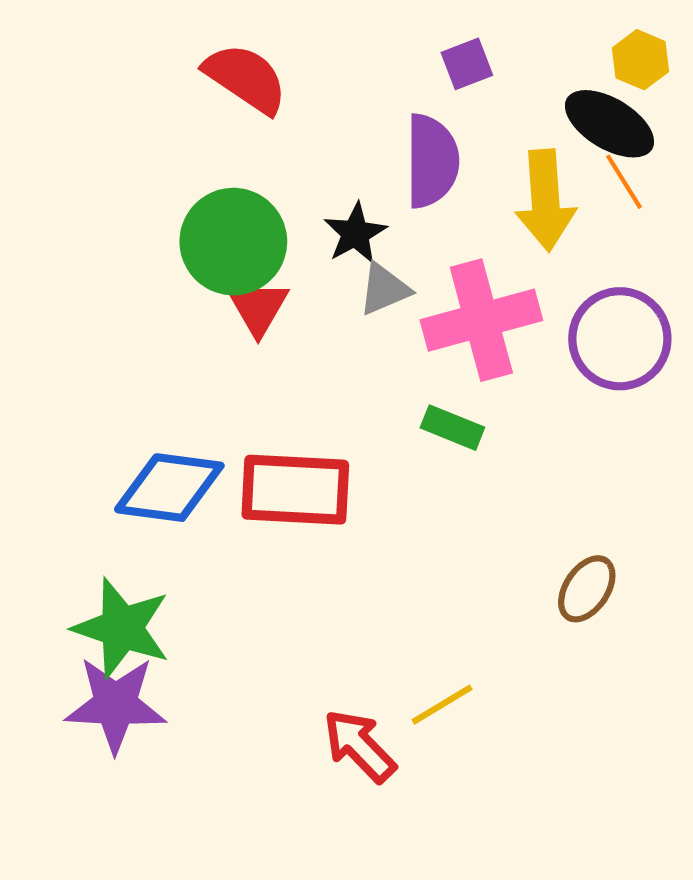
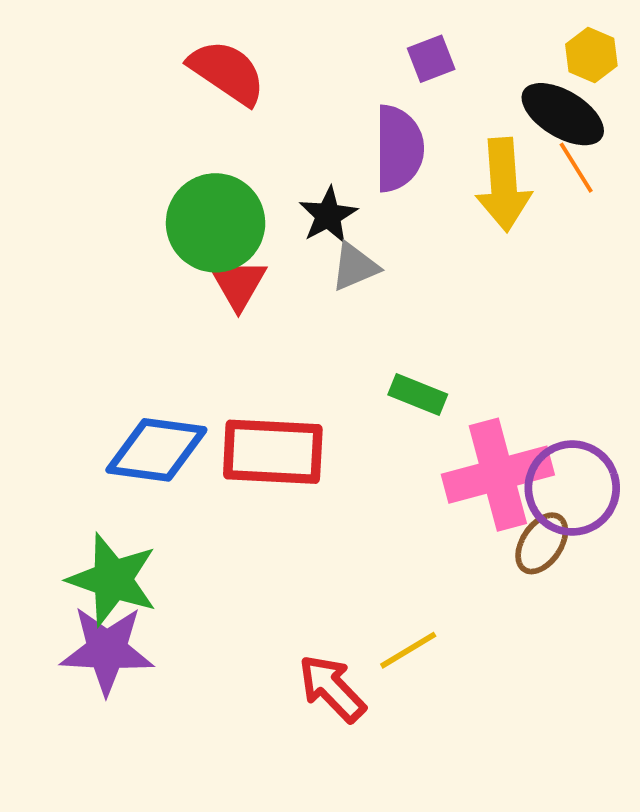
pink cross: (481, 320) -> (498, 475), moved
purple circle: (620, 339) -> (572, 488), moved

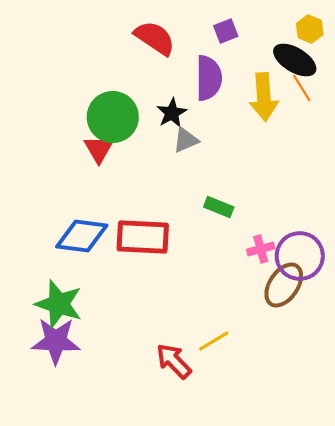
red semicircle: (227, 72) -> (155, 38), moved
red triangle: (238, 284) -> (99, 149), moved
pink cross: (498, 475) -> (261, 249), size x0.5
brown ellipse: (542, 543) -> (284, 285), size x1.4

